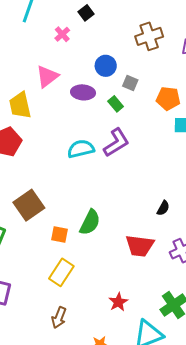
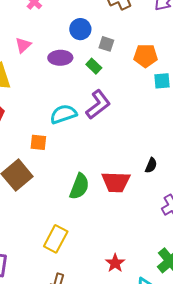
pink triangle: (47, 76) -> (23, 45), size x0.7
orange square: (60, 234) -> (38, 142), moved
red trapezoid: (140, 246) -> (116, 182), moved

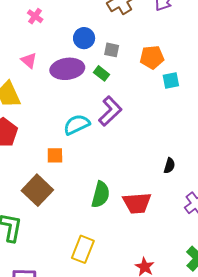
pink triangle: (23, 45) -> (29, 60), turned -30
purple ellipse: (60, 58) -> (67, 69), size x1.4
red trapezoid: (116, 182) -> (137, 203), moved

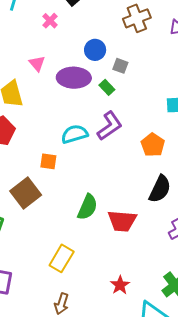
orange pentagon: (152, 57) -> (153, 145), moved, turned 30
black semicircle: (169, 166) -> (160, 189), size x1.8

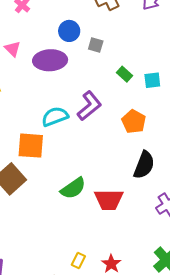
green rectangle: (107, 87) -> (125, 74), moved
orange square: (48, 161) -> (31, 146), size x1.6
green semicircle: (87, 207) -> (73, 188), turned 36
yellow rectangle: (62, 258) -> (78, 260), moved, size x0.6

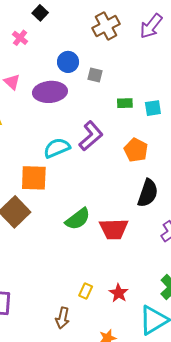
green rectangle: (125, 74) -> (125, 103), turned -42

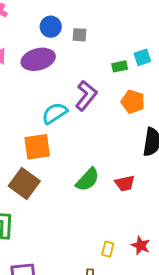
green rectangle: (125, 103) -> (120, 66), moved
red trapezoid: (114, 229) -> (125, 183), size x0.7

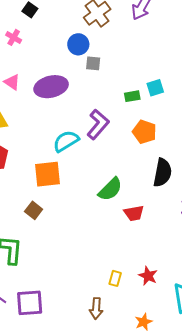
blue circle: (51, 27) -> (78, 44), moved
green semicircle: (88, 180) -> (110, 189), moved
brown square: (24, 184) -> (34, 210), size x0.6

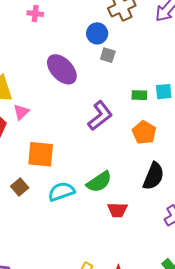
pink cross: (14, 37) -> (35, 14), turned -35
pink triangle: (12, 82) -> (21, 112), moved, turned 30
purple ellipse: (51, 87) -> (62, 69), turned 48
cyan semicircle: (66, 141) -> (61, 192), moved

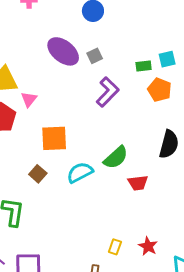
gray square: (108, 55) -> (95, 56), moved, turned -35
orange pentagon: (144, 132) -> (160, 90), moved

